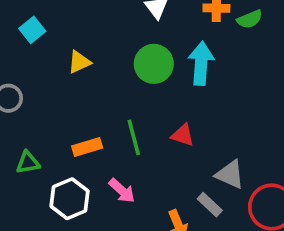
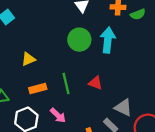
yellow triangle: (79, 62) -> (28, 59), moved

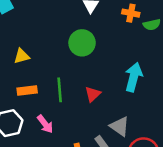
cyan arrow: (108, 40) -> (134, 77), moved
red triangle: (96, 83) -> (93, 94), turned 48

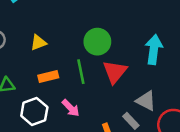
green circle: (82, 43) -> (97, 42), moved
red triangle: (93, 94) -> (115, 72), size x1.5

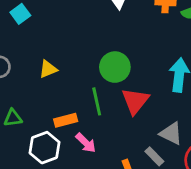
orange rectangle: (48, 76) -> (66, 120), moved

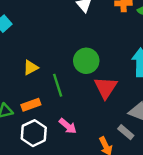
green line: (97, 101) -> (58, 85), moved
orange rectangle: (66, 120) -> (31, 105), moved

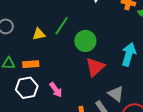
green line: (58, 85) -> (62, 26), moved, turned 36

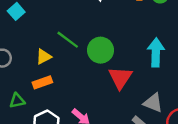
green line: (62, 26) -> (68, 40), turned -72
orange rectangle: (31, 64) -> (42, 82), moved

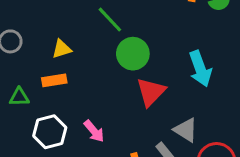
green line: (68, 40) -> (110, 20), moved
cyan arrow: (156, 52) -> (200, 69), turned 148

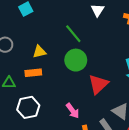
green circle: (133, 54) -> (76, 60), moved
pink arrow: (94, 131) -> (73, 111), moved

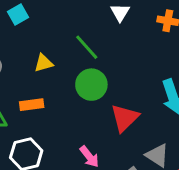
yellow triangle: (39, 52) -> (44, 63), moved

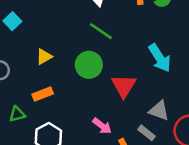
green line: (87, 47) -> (101, 31), moved

